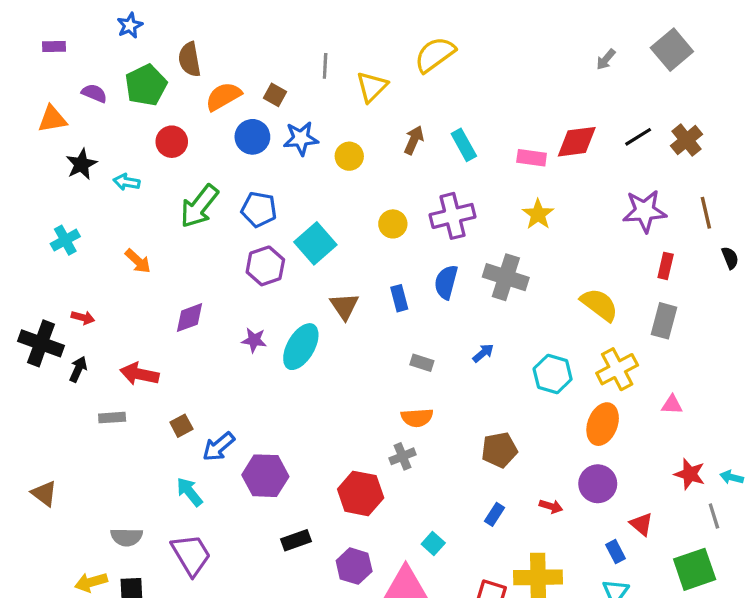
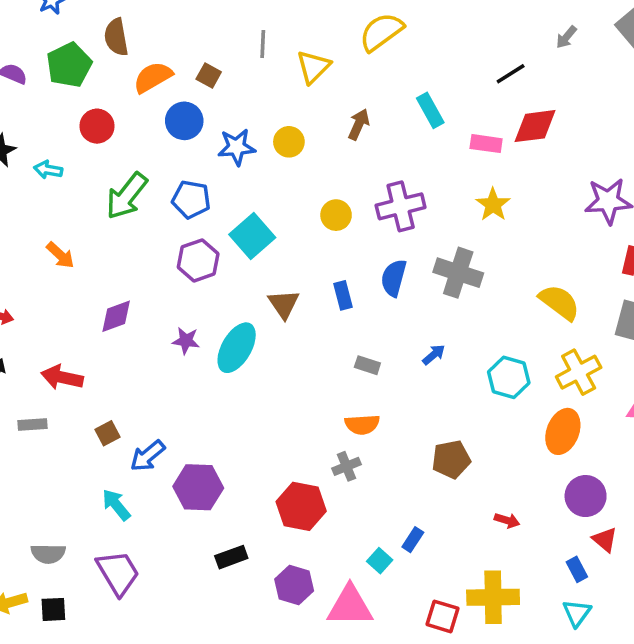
black line: (638, 137) -> (511, 74), moved
blue star: (301, 138) -> (237, 147), moved
cyan rectangle: (464, 145) -> (430, 110), moved
purple circle: (598, 484) -> (586, 496), moved
blue rectangle: (494, 514) -> (413, 540), moved

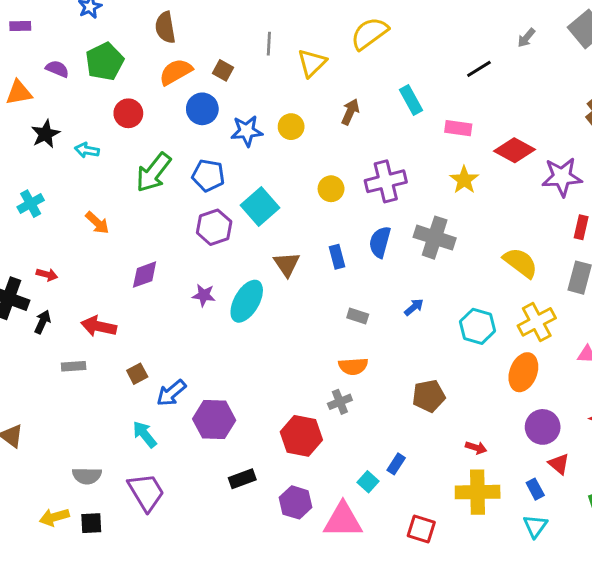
brown semicircle: (116, 37) -> (165, 27), moved
red diamond: (535, 126) -> (514, 150), moved, turned 36
yellow cross: (493, 597) -> (478, 492), moved

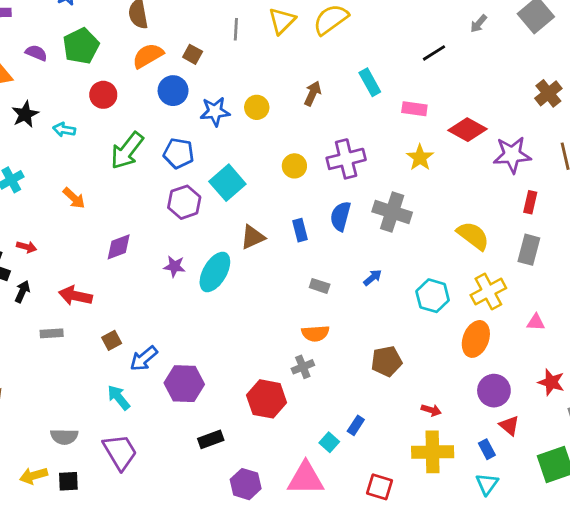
yellow triangle: (312, 63) -> (282, 21), moved
brown triangle: (287, 264) -> (253, 237), turned 40
purple hexagon: (296, 502) -> (246, 484), moved

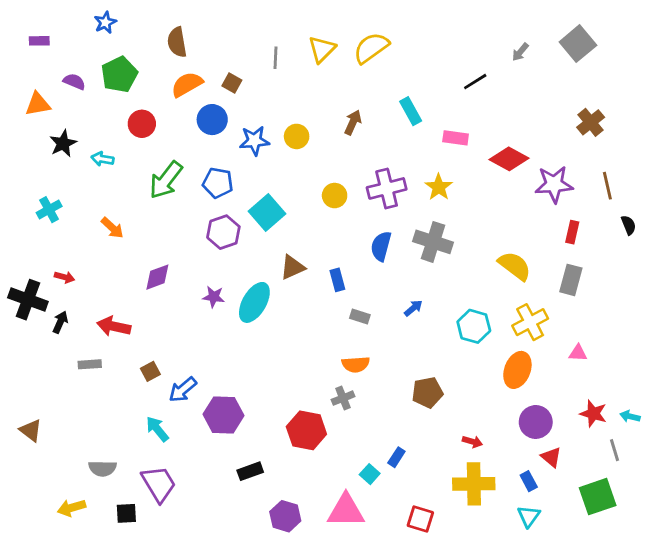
yellow star: (420, 158) -> (439, 187), moved
blue rectangle: (300, 230) -> (337, 280), moved
black square: (68, 481) -> (126, 513), moved

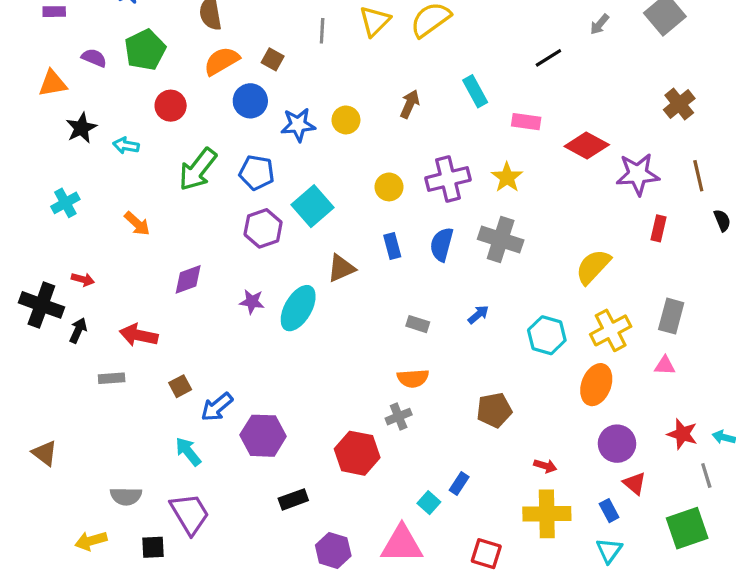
yellow semicircle: (515, 266) -> (593, 267), turned -84
blue rectangle: (337, 280) -> (392, 246), moved
gray rectangle: (571, 280) -> (671, 316), moved

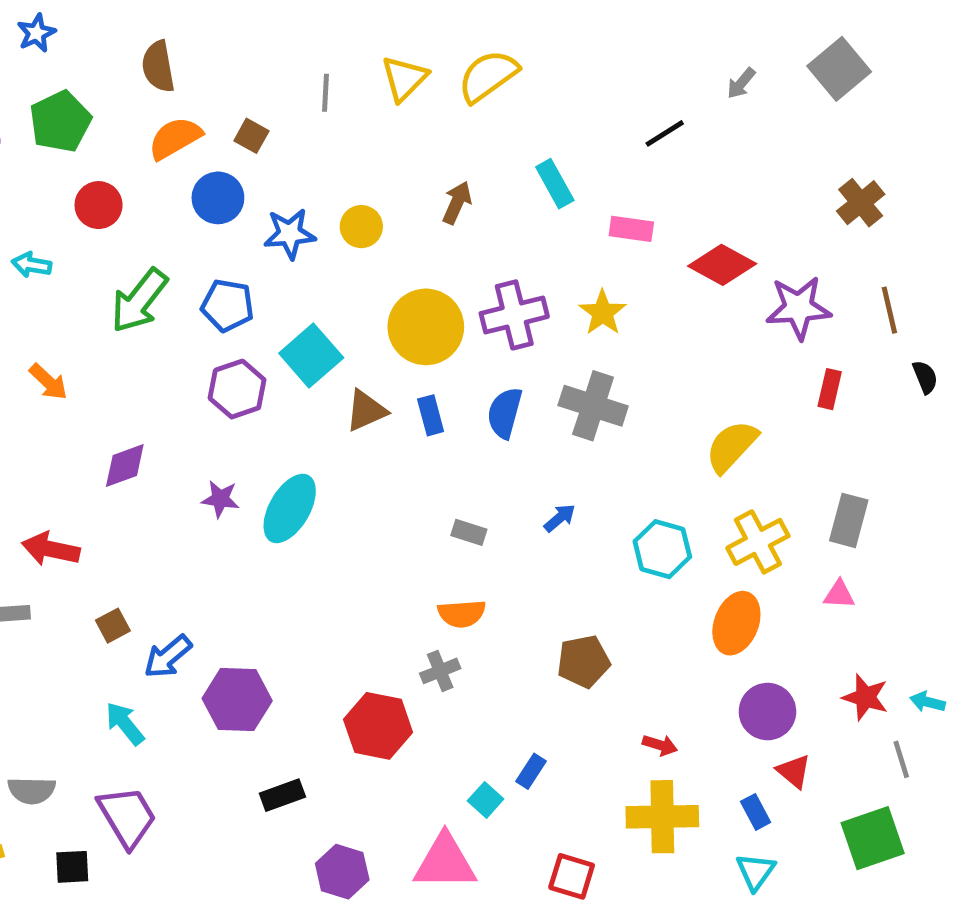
yellow circle: (389, 187) -> (426, 327), size x1.8
brown triangle: (341, 268) -> (366, 411), moved

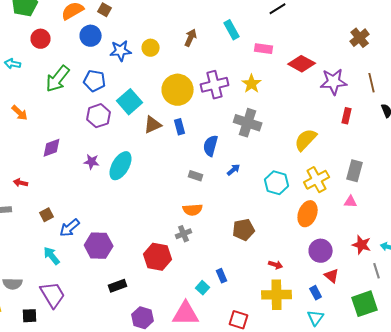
blue semicircle: (505, 413) -> (211, 146), moved
red arrow: (51, 549) -> (21, 183), size x0.6
blue rectangle: (531, 771) -> (222, 276), turned -56

